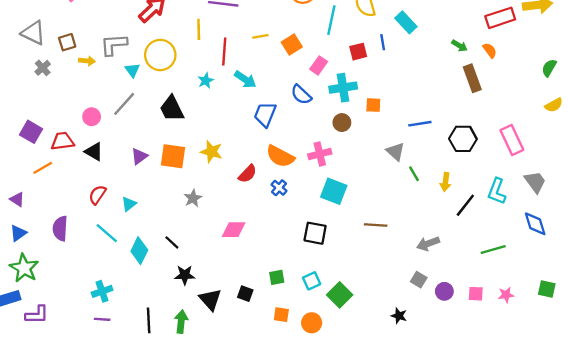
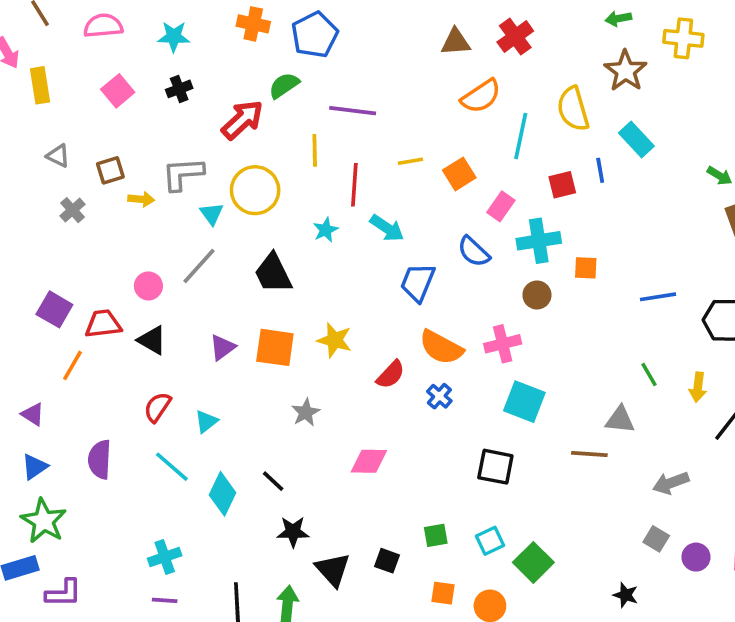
gray triangle: (33, 33) -> (58, 156), size x0.6
gray triangle: (395, 152) -> (620, 420), moved, turned -36
orange line: (43, 168) -> (73, 365), turned -30

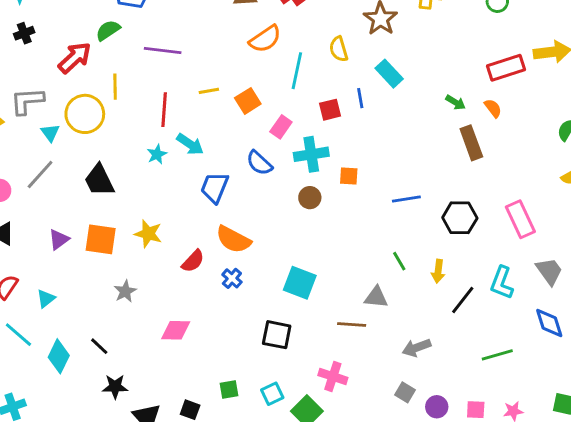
yellow semicircle: (573, 109) -> (339, 49), size x0.7
yellow line: (315, 150) -> (115, 87), moved
cyan star: (326, 230) -> (157, 154), moved
pink cross: (503, 344) -> (333, 376), moved, turned 32

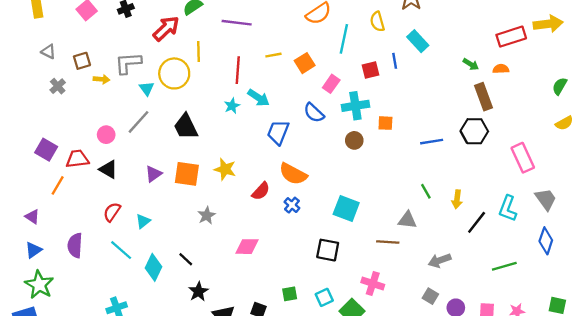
orange semicircle: (493, 108) -> (501, 69), turned -56
black hexagon: (460, 218) -> (474, 131), moved
blue diamond: (549, 323) -> (546, 241), turned 36
black star: (115, 387) -> (198, 292), turned -30

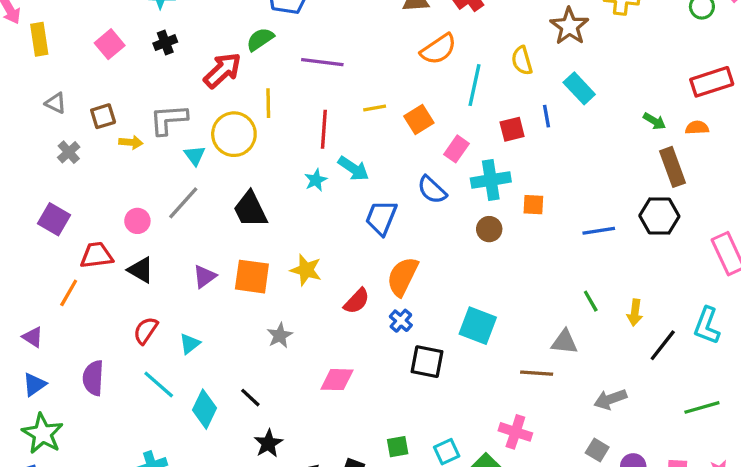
purple square: (46, 150) -> (54, 219), moved
orange semicircle: (293, 174) -> (402, 277), turned 88
black square: (328, 250) -> (427, 362), moved

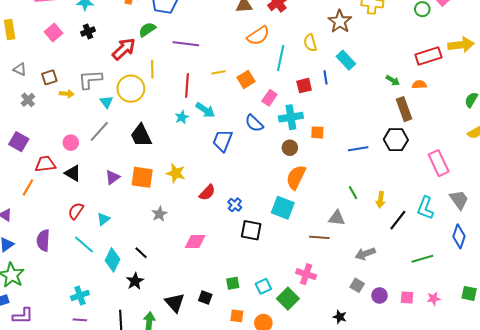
orange semicircle: (402, 277) -> (296, 177), moved
black star: (268, 443) -> (135, 281), moved

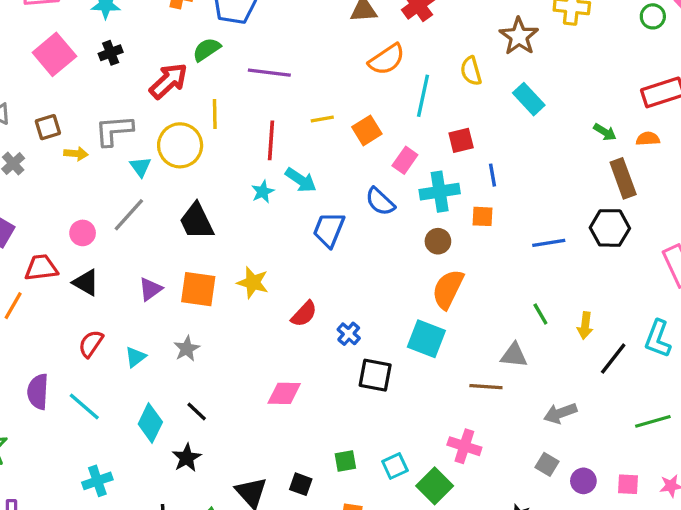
pink square: (53, 33) -> (54, 54), size x1.4
blue line: (326, 77) -> (492, 175), moved
gray star: (159, 214) -> (187, 349), moved
cyan line: (84, 245) -> (84, 407), moved

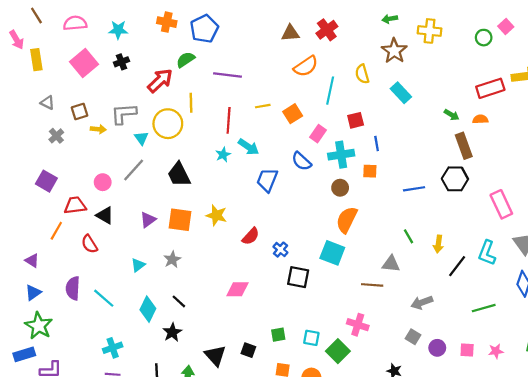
red semicircle: (91, 344) -> (89, 244), moved, turned -66
cyan square: (395, 466) -> (311, 338), turned 35

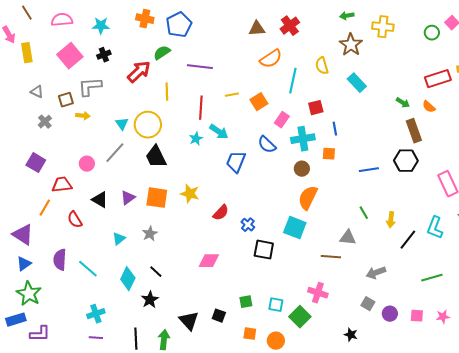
gray L-shape: (124, 114) -> (90, 87), moved
orange semicircle: (480, 119) -> (429, 107), turned -136
yellow circle: (168, 124) -> (148, 125), moved
black triangle: (105, 215) -> (100, 200), moved
purple triangle: (32, 261) -> (23, 235), size x1.6

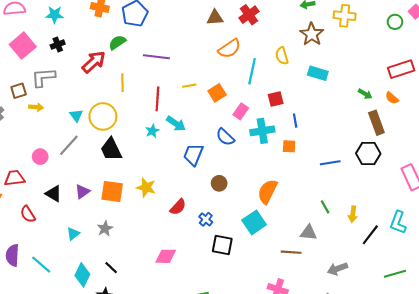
cyan rectangle: (357, 83) -> (318, 73), turned -30
brown circle: (302, 169) -> (219, 183), moved
cyan square: (295, 228) -> (254, 222), turned 35

